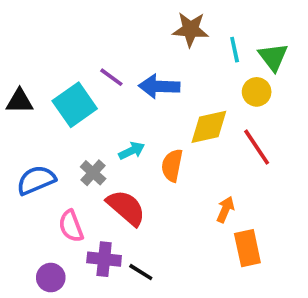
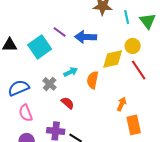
yellow circle: (257, 92) -> (133, 46), moved
red semicircle: (126, 208) -> (68, 103), size x0.6
pink semicircle: (71, 226) -> (26, 113), moved

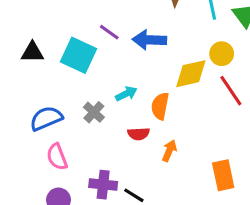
cyan square: (40, 47) -> (78, 55), turned -30
red semicircle: (68, 103) -> (139, 134), moved, turned 136
orange arrow: (122, 104) -> (169, 151), moved

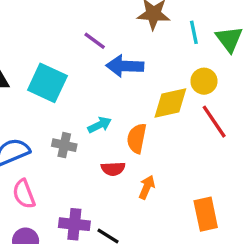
purple line: (109, 32) -> (95, 41), moved
gray cross: (94, 112) -> (64, 145), turned -30

